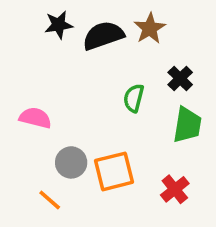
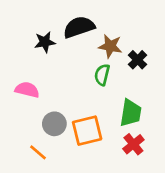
black star: (59, 25) -> (45, 42), moved
brown star: (150, 28) -> (110, 46), moved, turned -30
green trapezoid: (187, 125) -> (131, 113), moved

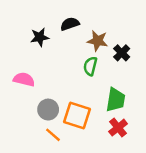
black semicircle: (79, 27) -> (70, 24), size x0.7
orange square: (87, 131) -> (77, 116), turned 32
orange line: (38, 152) -> (53, 135), moved

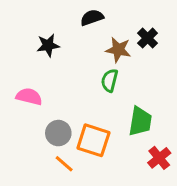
black semicircle: (70, 24) -> (92, 18), moved
black cross: (122, 53) -> (148, 38), moved
red cross: (118, 128) -> (159, 158), moved

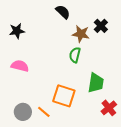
black semicircle: (92, 18) -> (63, 12), turned 63
black star: (48, 45) -> (17, 31), moved
gray circle: (58, 133) -> (23, 112), moved

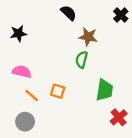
black cross: (101, 26) -> (121, 15), moved
orange square: (64, 96) -> (58, 91), moved, size x0.6
orange line: (44, 112) -> (32, 96), moved

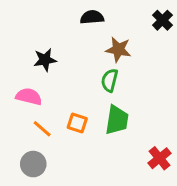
black semicircle: (69, 13) -> (92, 17), turned -49
black star: (19, 34) -> (45, 60), moved
green trapezoid: (104, 90) -> (117, 120), moved

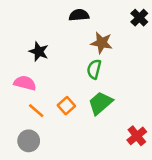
black star: (45, 60) -> (39, 52), turned 30
green trapezoid: (117, 120) -> (100, 103), turned -140
orange square: (77, 123) -> (66, 106), turned 30

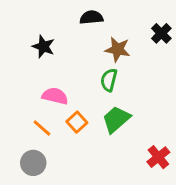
black cross: (139, 18) -> (161, 33), moved
black star: (39, 52) -> (43, 47), moved
pink semicircle: (25, 83) -> (55, 96), moved

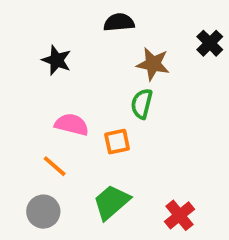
green trapezoid: (116, 119) -> (111, 202), moved
orange square: (77, 122) -> (117, 142), moved, turned 30
red cross: (158, 157) -> (179, 215), moved

